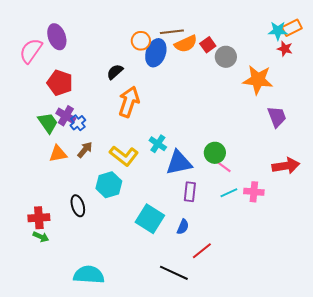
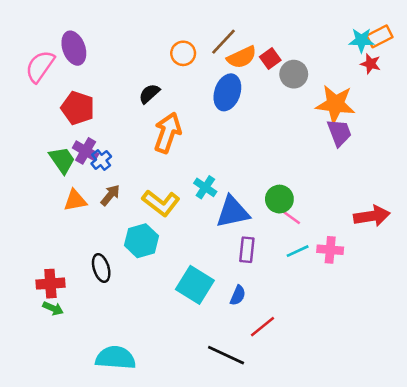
brown line: (172, 32) -> (223, 42), turned -40
blue ellipse: (156, 53) -> (227, 92), moved
purple trapezoid: (277, 117) -> (339, 133), moved

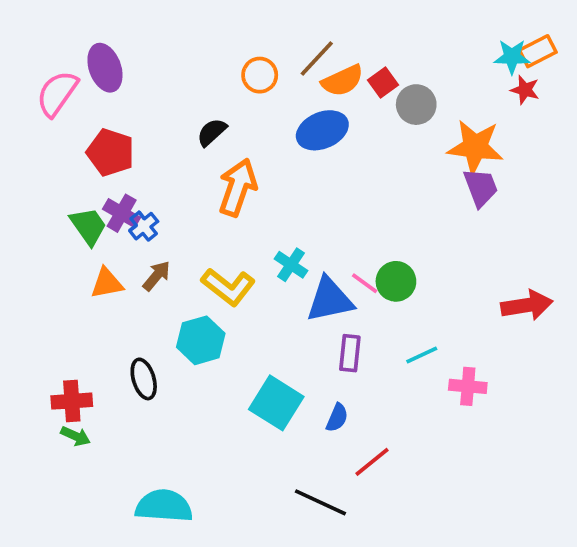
blue ellipse: (227, 92) -> (322, 130), turned 48
pink line: (291, 217) -> (365, 283), moved
pink cross: (330, 250) -> (468, 386), moved

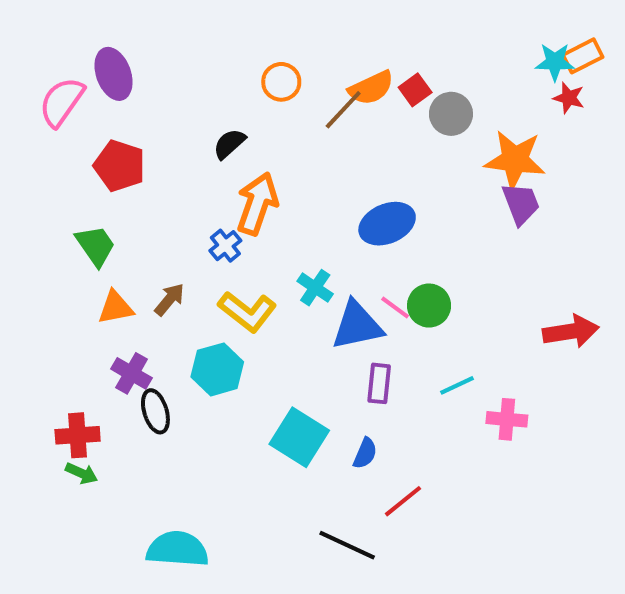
brown line: (317, 58) -> (343, 110), moved
blue ellipse: (322, 130) -> (387, 224), moved
purple cross: (122, 213) -> (131, 373), moved
blue cross: (144, 226) -> (225, 246), moved

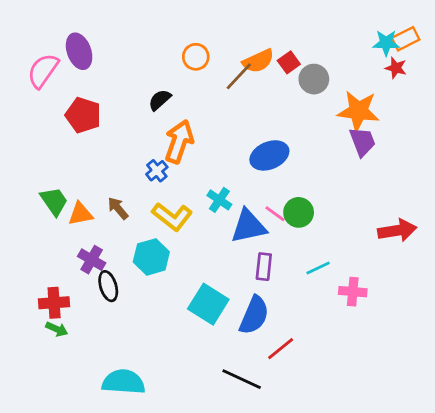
green trapezoid: (96, 246) -> (54, 201), moved
brown arrow: (169, 300) -> (118, 208), turned -80
blue semicircle: (365, 453) -> (254, 315), size x1.8

